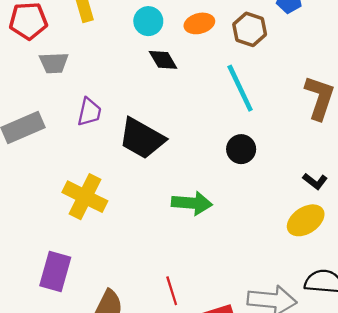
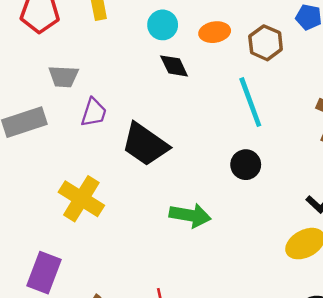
gray trapezoid: (54, 63) -> (63, 77), moved

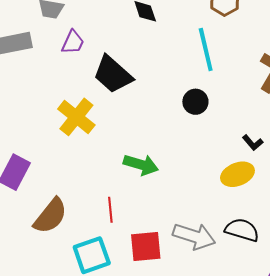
yellow cross: (81, 199) -> (76, 117), moved
green arrow: (190, 215) -> (141, 165), moved

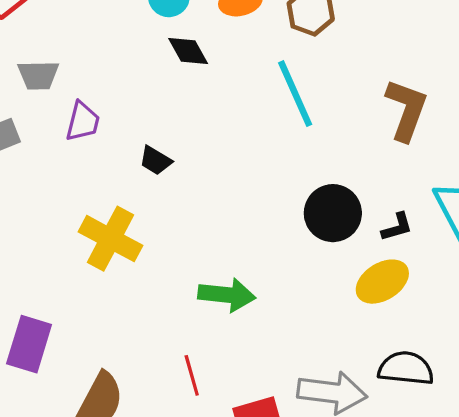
black trapezoid: (113, 74) -> (155, 160), size x0.5
black circle: (195, 102) -> (333, 213), moved, size x1.4
black L-shape: (253, 143) -> (397, 227), turned -55

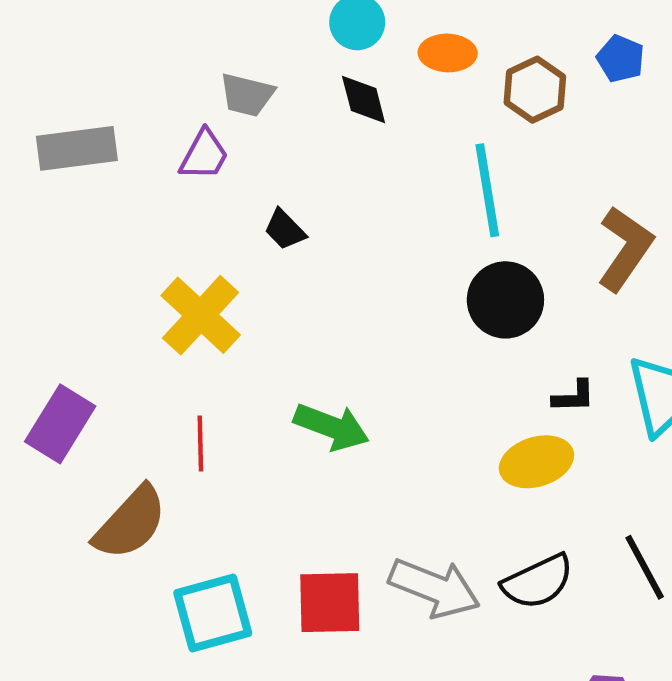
gray trapezoid: (38, 75) -> (247, 95), moved
black circle: (333, 213) -> (505, 300), moved
black semicircle: (406, 368) -> (538, 582), turned 134
red line: (192, 375) -> (200, 443), moved

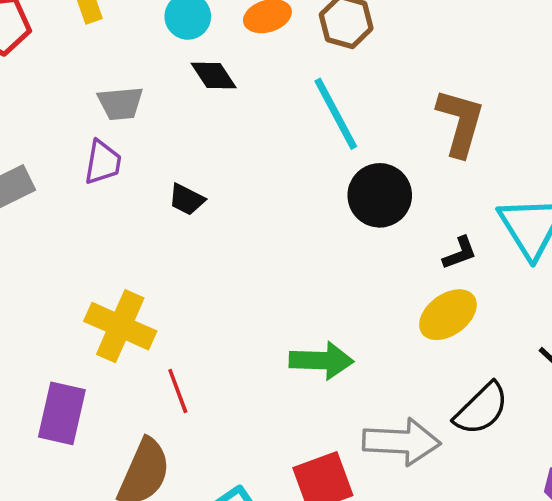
yellow cross: (201, 315) -> (120, 326), moved
green arrow: (332, 427) -> (321, 361), moved

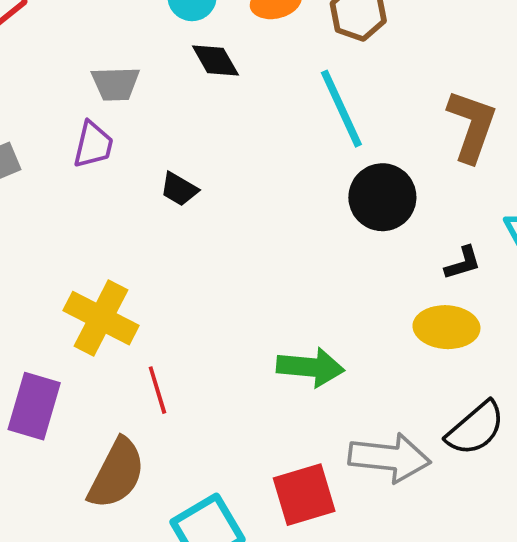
yellow ellipse: (448, 315) -> (446, 327), turned 36

